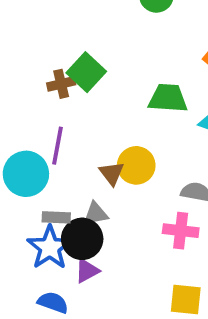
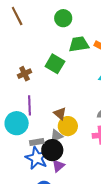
green square: (86, 72) -> (55, 64), moved
green trapezoid: (168, 98) -> (79, 44), moved
yellow circle: (136, 165) -> (68, 126), moved

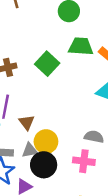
brown triangle: (60, 114) -> (27, 122), moved
black circle: (52, 150) -> (44, 165), moved

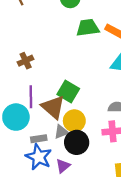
green square: (47, 64) -> (68, 91), moved
brown triangle: (27, 122) -> (53, 107), size x1.6

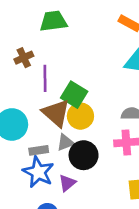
green trapezoid: (88, 28) -> (53, 21), moved
purple line: (31, 97) -> (45, 78), moved
yellow circle: (74, 121) -> (80, 116), moved

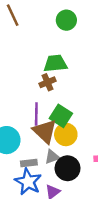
green trapezoid: (53, 21) -> (55, 63), moved
brown cross: (24, 58) -> (48, 82), moved
purple line: (45, 78) -> (36, 114), moved

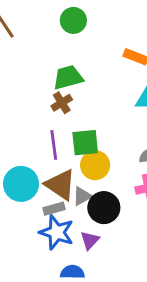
green square: (61, 116) -> (85, 143), turned -30
brown triangle: (45, 131) -> (61, 185), moved

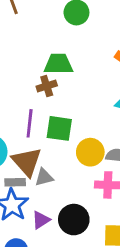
yellow circle: (95, 165) -> (90, 152), moved
black circle: (104, 208) -> (74, 220), moved

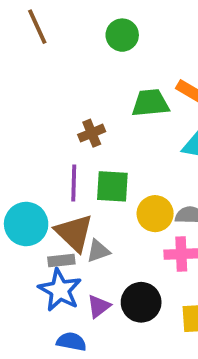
green trapezoid: (58, 64) -> (150, 103), moved

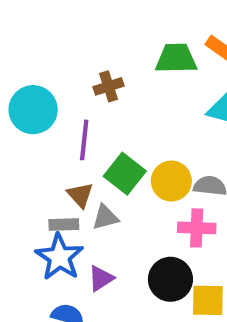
green square: (112, 186) -> (125, 174), moved, turned 30
cyan circle: (26, 224) -> (33, 110), moved
brown triangle: (74, 233) -> (80, 195), size x0.6
black circle: (141, 302) -> (170, 279), moved

